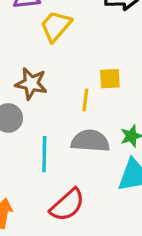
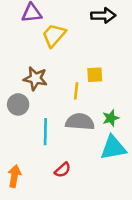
red semicircle: (67, 205) -> (63, 170), size x0.6

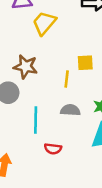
gray semicircle: (80, 122) -> (70, 110), size x0.7
red semicircle: (63, 170) -> (53, 149), moved, turned 49

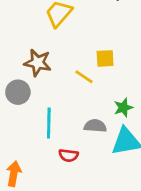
yellow line: (67, 79) -> (84, 77), turned -63
gray semicircle: (70, 110) -> (95, 126), moved

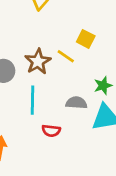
yellow square: (105, 58) -> (86, 39), turned 30
brown star: (38, 63) -> (38, 62), moved, turned 30

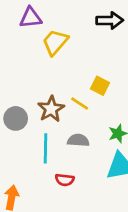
gray semicircle: (76, 103) -> (78, 140), moved

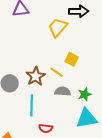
yellow trapezoid: (55, 42) -> (58, 27), moved
gray semicircle: (78, 140) -> (63, 91), moved

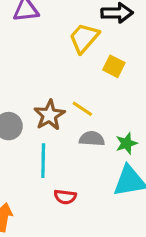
yellow square: (72, 59) -> (114, 66), moved

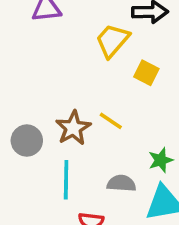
gray semicircle: (92, 139) -> (121, 183), moved

